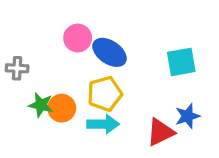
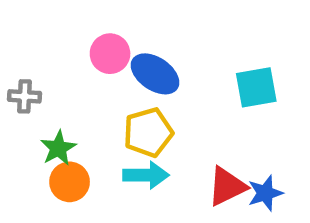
green star: (41, 105) -> (58, 148), turned 30
orange circle: (62, 108) -> (70, 182), moved
blue star: (188, 116) -> (265, 193), moved

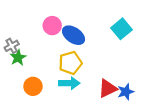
cyan square: (256, 87) -> (121, 29), moved, turned -30
gray cross: (25, 96) -> (12, 46), turned -32
green star: (58, 148) -> (18, 58), moved

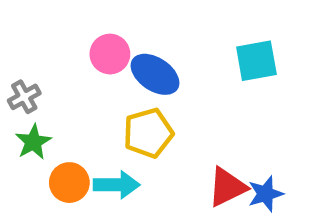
cyan square: (121, 29) -> (256, 61), turned 30
green star: (18, 58) -> (33, 142), moved
cyan arrow: (69, 83) -> (117, 185), moved

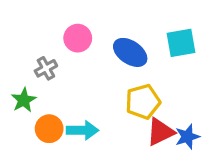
blue ellipse: (155, 74) -> (130, 52), moved
gray cross: (24, 97) -> (46, 68), moved
yellow pentagon: (148, 133) -> (143, 102), moved

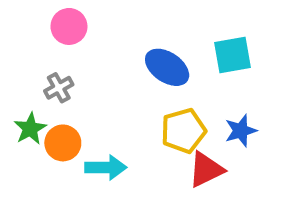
pink circle: (78, 38) -> (69, 26), moved
orange circle: (49, 129) -> (63, 143), moved
blue star: (187, 137) -> (241, 131), moved

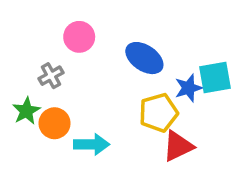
pink circle: (69, 26) -> (79, 37), moved
cyan square: (232, 55) -> (215, 77), moved
blue star: (241, 131) -> (188, 88), moved

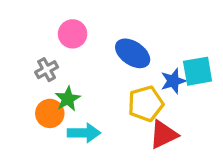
green star: (26, 111) -> (68, 99), moved

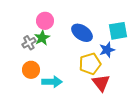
cyan square: (198, 71) -> (118, 31), moved
green star: (68, 99) -> (42, 38), moved
red triangle: (163, 135) -> (101, 83), turned -42

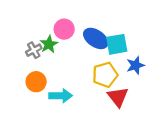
pink circle: (45, 21) -> (64, 29), moved
cyan square: (118, 31) -> (117, 44), moved
blue star: (107, 50) -> (135, 65), moved

